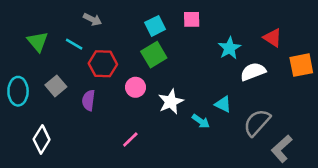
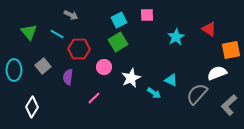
white semicircle: (253, 72) -> (217, 73), moved
pink line: (130, 139) -> (94, 98), moved
gray L-shape: (282, 149) -> (229, 105), moved

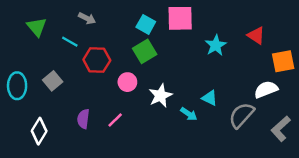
pink square: (147, 15) -> (180, 18), size x1.6
cyan square: (119, 20) -> (146, 24), turned -35
green triangle: (29, 32) -> (37, 27), moved
purple semicircle: (68, 77) -> (83, 119), moved

